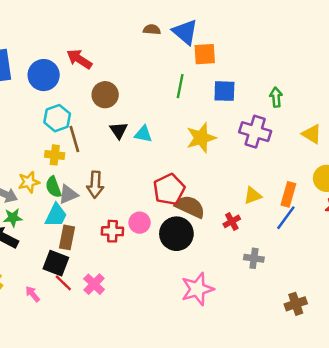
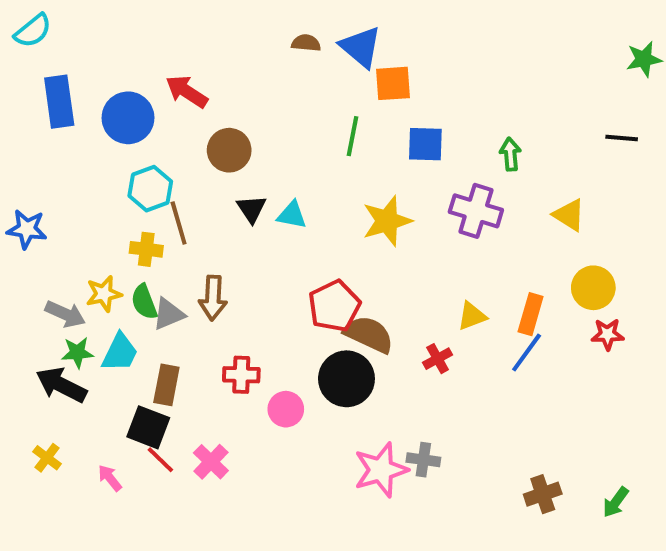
cyan trapezoid: (56, 215) -> (120, 352), moved
pink circle: (140, 223) -> (286, 409), moved
gray cross: (254, 258) -> (423, 460), moved

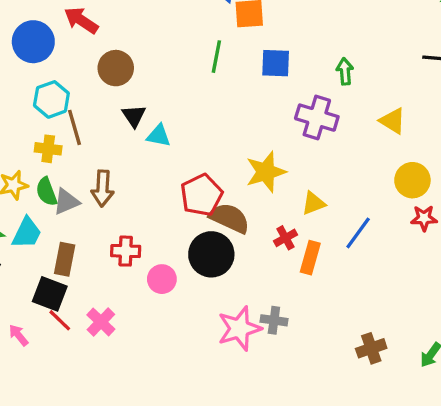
cyan triangle: (292, 215) -> (159, 136), moved
yellow star: (387, 221) -> (266, 172), moved
orange rectangle: (531, 314) -> (310, 258), moved

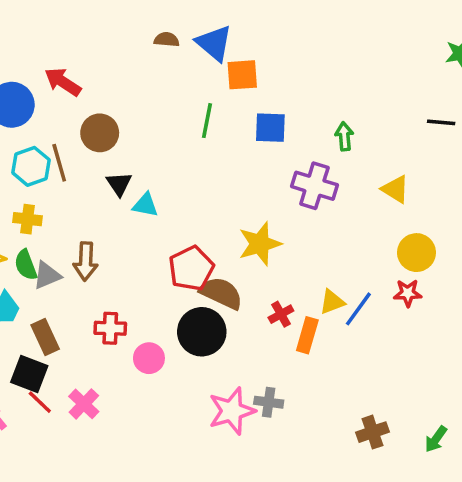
brown line: (75, 127) -> (59, 163), moved
yellow triangle: (314, 203) -> (332, 302), moved
red star: (424, 218) -> (408, 293), moved
brown rectangle: (65, 259) -> (45, 337), turned -36

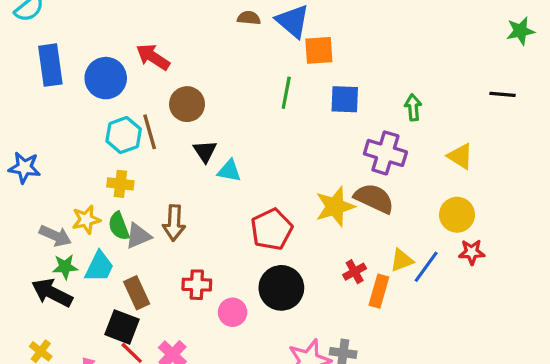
yellow circle: (416, 253) -> (457, 215), moved
brown semicircle: (221, 293) -> (374, 198), moved

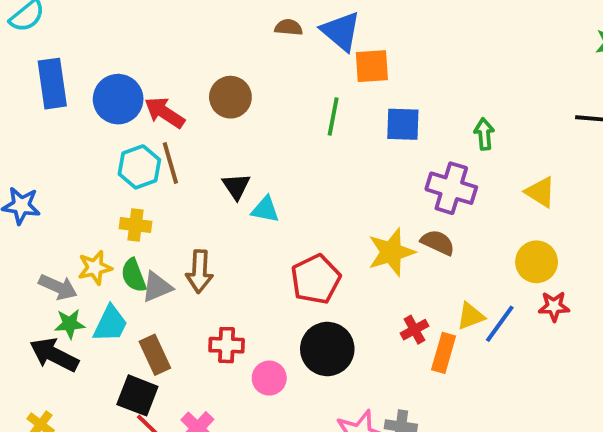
red arrow: (153, 57) -> (165, 113), moved
brown circle: (187, 104) -> (230, 97), moved
brown semicircle: (374, 198) -> (438, 242), size x0.7

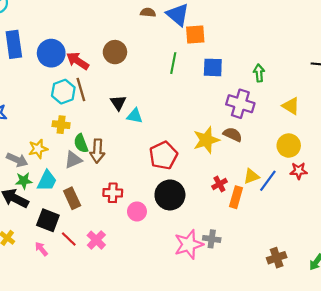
green semicircle: (134, 275) -> (81, 143), moved
black square: (137, 395) -> (48, 220), moved

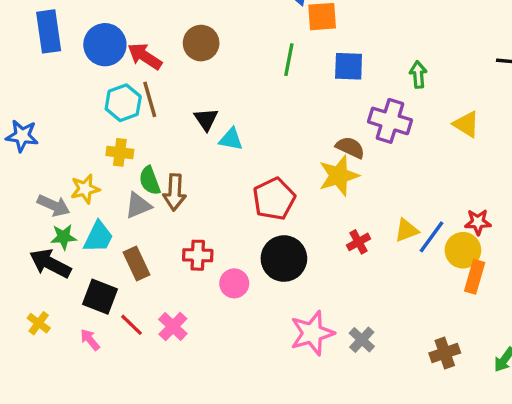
brown semicircle: (233, 135) -> (350, 147), moved
yellow circle: (289, 146) -> (463, 250), moved
orange rectangle: (236, 197) -> (475, 277), moved
gray cross: (212, 239) -> (362, 340), moved, turned 35

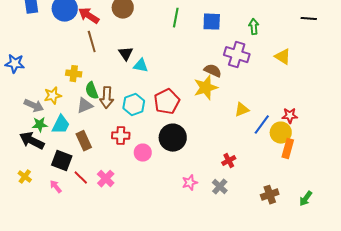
cyan hexagon: (123, 103) -> (134, 105), moved
yellow triangle: (407, 230) -> (242, 110), moved
red cross: (359, 242) -> (229, 161), moved
pink star: (312, 333) -> (190, 183), size x0.6

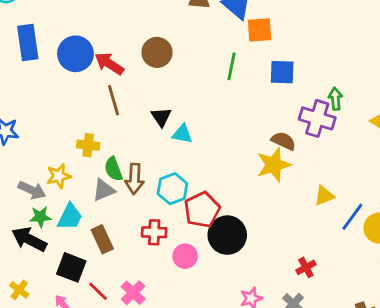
green arrow: (254, 27) -> (335, 99), moved
red pentagon: (167, 102) -> (202, 210), moved

